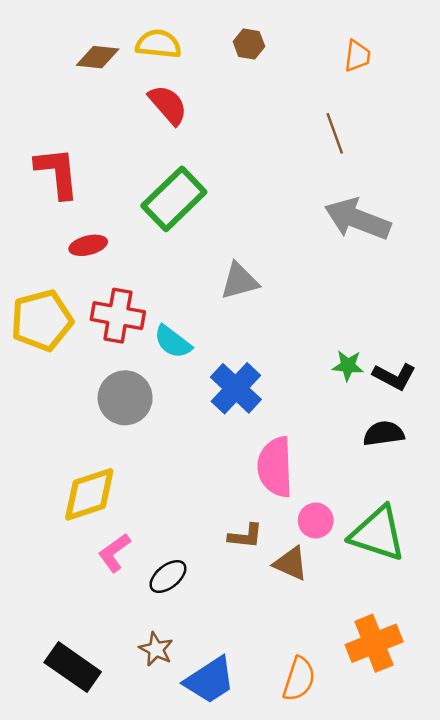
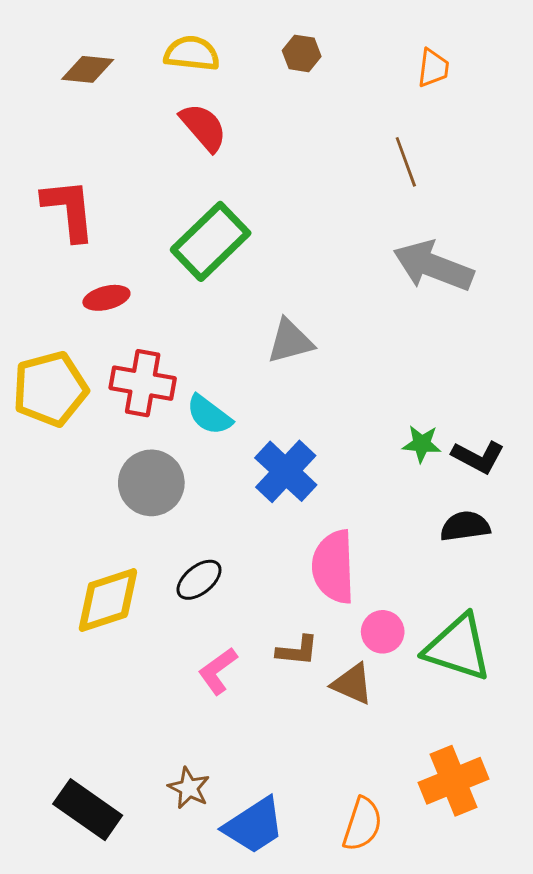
brown diamond: (98, 57) -> (88, 69), moved
pink L-shape: (114, 553) -> (218, 671), moved
black ellipse: (168, 577) -> (199, 580), moved

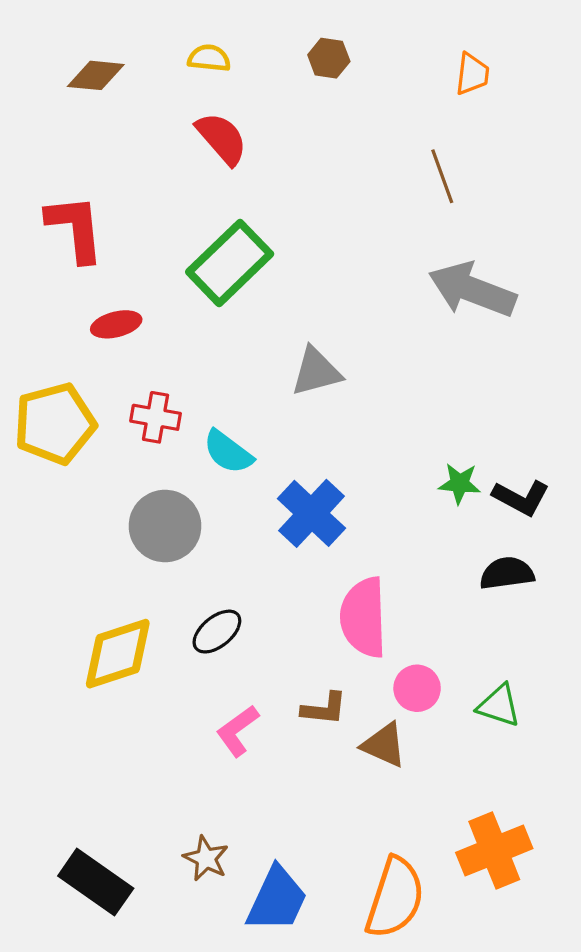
yellow semicircle: (192, 53) -> (209, 58), size x0.7
red cross: (143, 383) -> (156, 417), size x0.7
green triangle: (458, 648) -> (499, 706), size x0.6
orange semicircle: (362, 824) -> (395, 898), size x1.4
blue trapezoid: (254, 826) -> (277, 899), turned -32

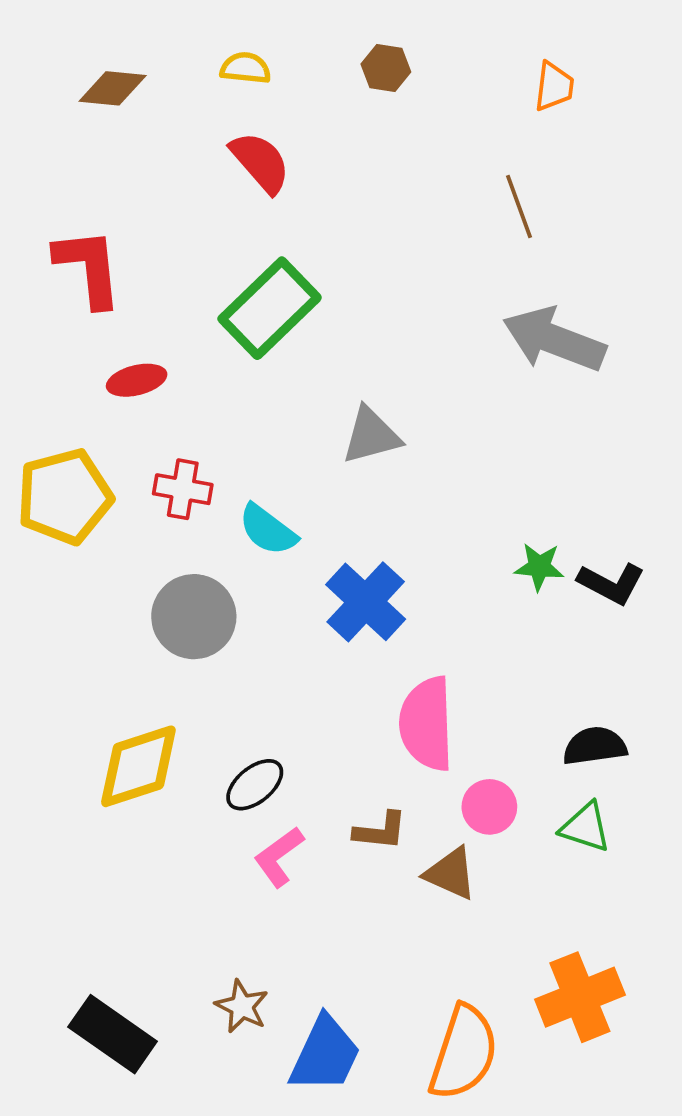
black semicircle: (507, 573) -> (595, 746), moved
black ellipse: (217, 632) -> (255, 785), moved

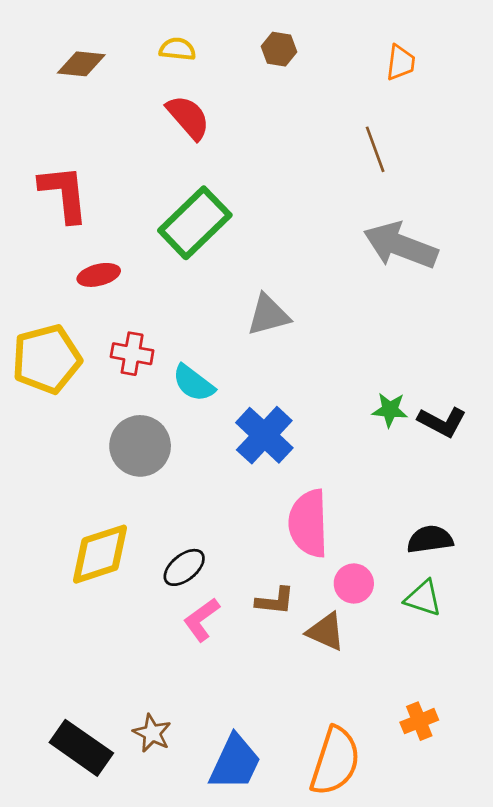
orange cross: (580, 997) -> (419, 721), size x0.6
brown star: (242, 1006) -> (152, 733), moved

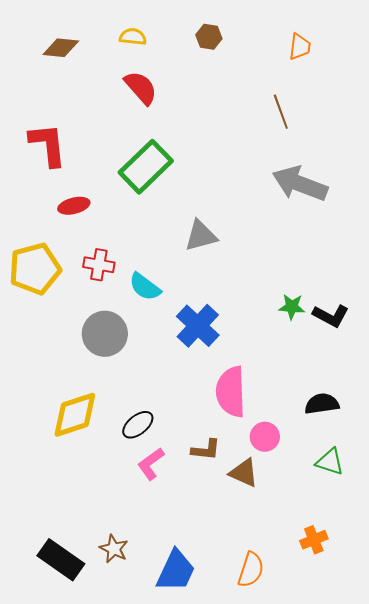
green triangle: (423, 598) -> (330, 462), moved
orange semicircle: (335, 761) -> (251, 570), size x0.7

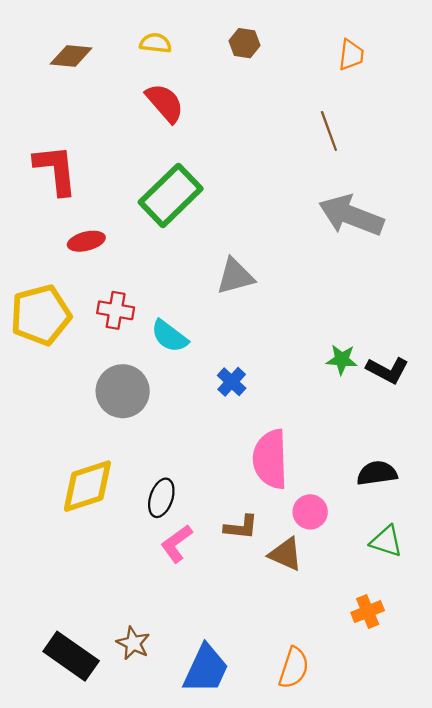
blue cross: (198, 326) -> (232, 382), size x0.6
black ellipse: (138, 425) -> (161, 498), turned -32
orange cross: (314, 540) -> (368, 612), moved

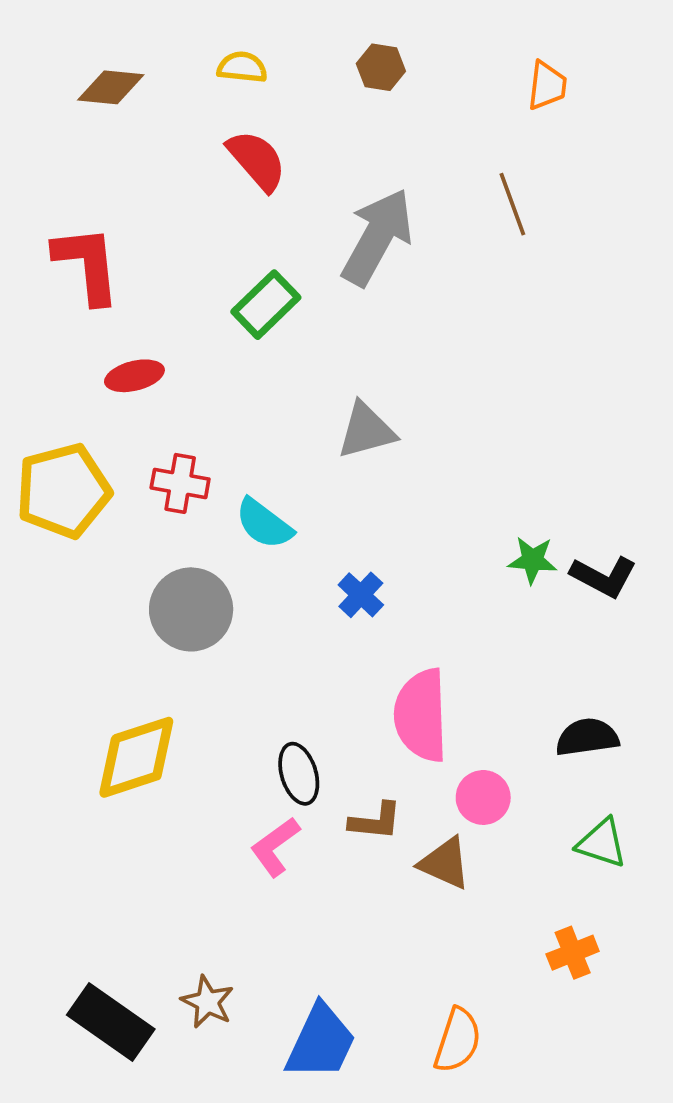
green rectangle: (171, 195) -> (266, 305), size x0.7
gray arrow: (351, 215) -> (377, 237), moved, turned 98
black ellipse: (161, 498) -> (299, 774), moved, turned -36

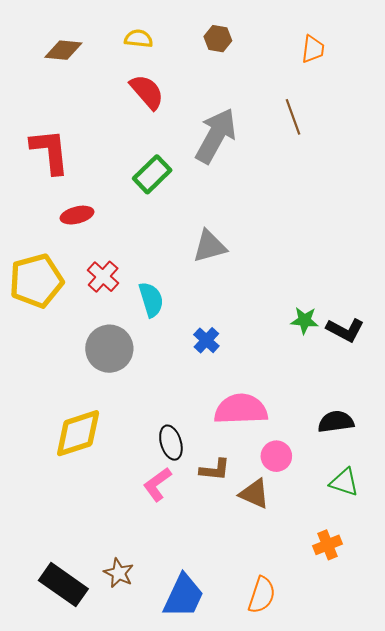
red cross: (180, 483) -> (103, 277), turned 32
cyan semicircle: (264, 524) -> (151, 300), turned -144
pink semicircle: (421, 715) -> (241, 409), turned 90

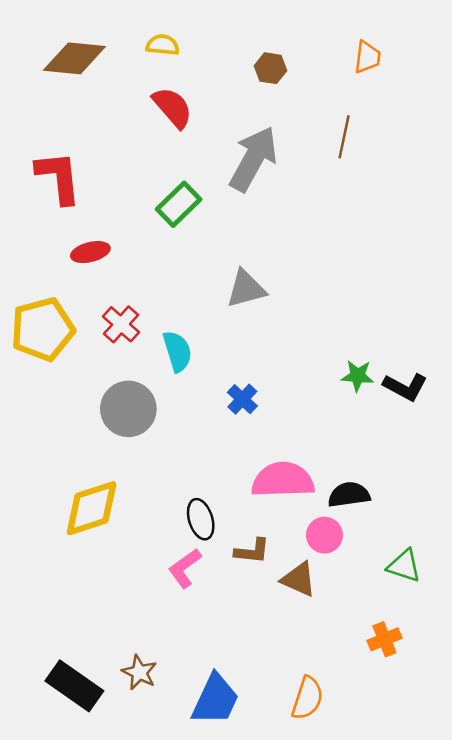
brown hexagon: (218, 39) -> (271, 68), moved
brown diamond: (63, 50) -> (74, 58), size x1.4
brown line: (293, 117) -> (344, 137), turned 32
black semicircle: (336, 422) -> (349, 495), moved

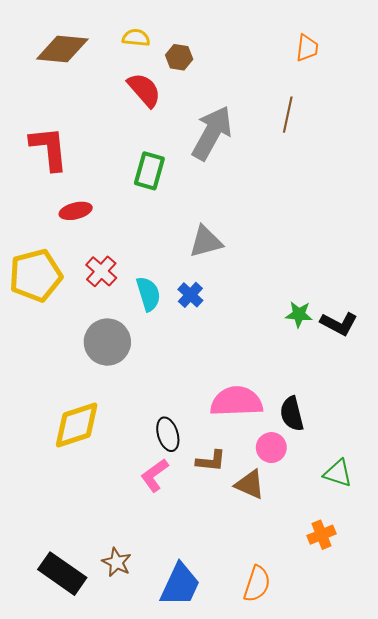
brown hexagon: (271, 68) -> (179, 57), moved
green rectangle: (179, 204) -> (149, 171), turned -30
blue cross: (242, 399) -> (190, 295), moved
black semicircle: (349, 495) -> (292, 414), turned -96

